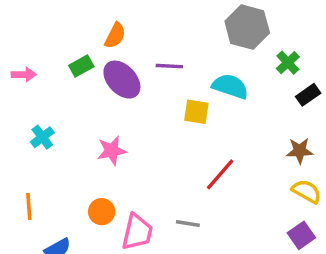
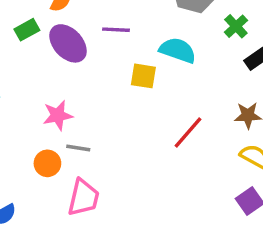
red line: (220, 174) -> (188, 133), moved
orange circle: (102, 212) -> (47, 163), moved
gray line: (188, 223) -> (78, 148), moved

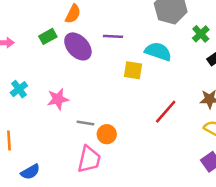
pink star: (58, 115) -> (58, 99), moved
orange circle: (47, 163) -> (107, 134), moved

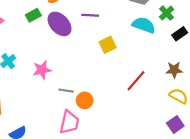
cyan semicircle: (158, 51) -> (144, 25), moved
yellow square: (133, 70) -> (108, 45), turned -35

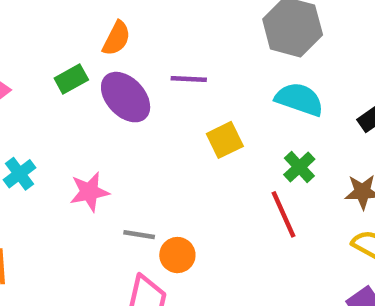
green cross: (167, 13) -> (299, 167), moved
red line: (136, 81) -> (284, 214), turned -65

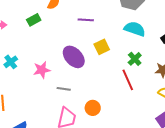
purple ellipse: (126, 97) -> (74, 57), moved
orange circle: (177, 255) -> (93, 108), moved

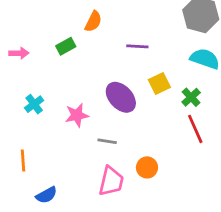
green cross: (135, 59) -> (191, 97), moved

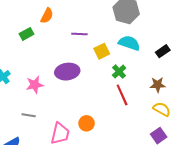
yellow square: (159, 83) -> (102, 51), moved
purple ellipse: (121, 97) -> (67, 72), turned -55
gray line: (107, 141) -> (29, 115), moved

